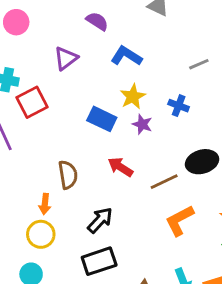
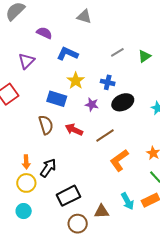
purple star: (142, 124) -> (92, 105), moved
black ellipse: (202, 162) -> (123, 102), moved
brown semicircle: (68, 175) -> (46, 125), moved
black arrow: (100, 220) -> (48, 168), moved

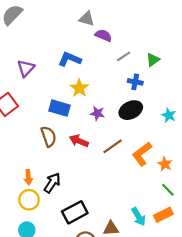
purple semicircle: (44, 33) -> (103, 35), moved
blue cross: (108, 82) -> (135, 82), moved
orange L-shape: (119, 160) -> (142, 154), moved

